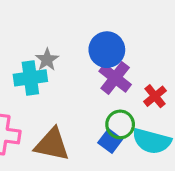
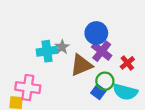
gray star: (47, 60) -> (62, 47), moved
brown triangle: (52, 144) -> (81, 65), moved, turned -35

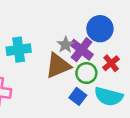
blue circle: (96, 33) -> (100, 29), moved
gray star: (62, 47) -> (65, 45), moved
green circle: (105, 81) -> (86, 73), moved

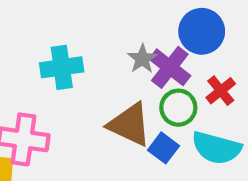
brown triangle: (58, 66) -> (130, 125), moved, turned 48

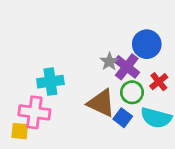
cyan cross: (62, 67) -> (50, 82), moved

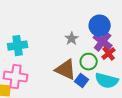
purple cross: (127, 67) -> (103, 42), moved
cyan cross: (50, 82) -> (18, 46), moved

